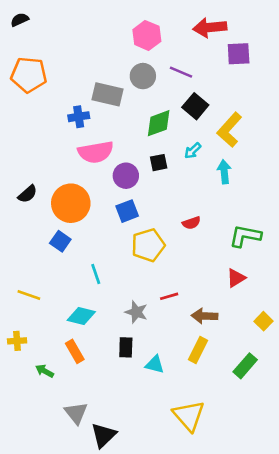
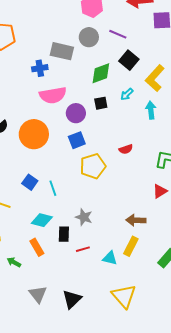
blue square: (60, 241) -> (30, 182), moved
red line: (169, 296) -> (83, 249), moved
black rectangle: (126, 347) -> (64, 234), moved
cyan triangle: (155, 364) -> (110, 258), moved
black triangle: (104, 435) -> (72, 299), moved

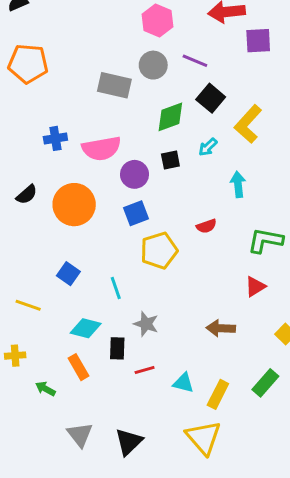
blue cross: (40, 68) -> (55, 138), moved
cyan arrow: (151, 110) -> (238, 184), moved
cyan line: (53, 188) -> (116, 288), moved
yellow rectangle: (131, 246) -> (218, 394), moved

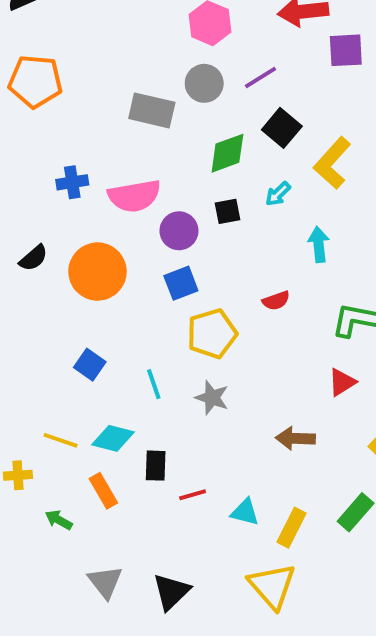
purple line: (195, 61) -> (260, 77), turned -55
yellow line: (28, 305) -> (61, 440), moved
gray star: (146, 324) -> (212, 398), moved

